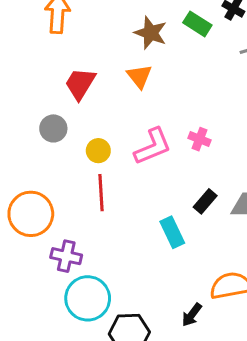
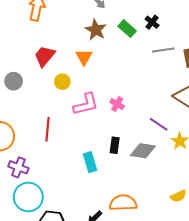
gray circle: (53, 128) -> (14, 81), moved
yellow circle: (98, 151) -> (62, 82), moved
black rectangle: (205, 201) -> (115, 145), turned -42

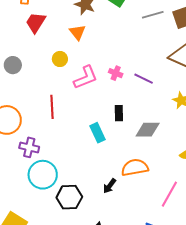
red trapezoid: (45, 56) -> (36, 23), moved
purple line: (159, 124) -> (144, 79), moved
gray diamond: (143, 151) -> (148, 130), moved

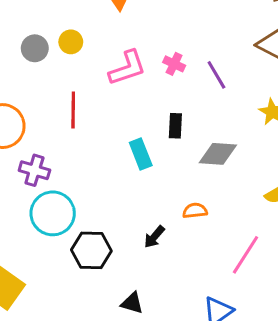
yellow circle: (60, 59) -> (71, 42), moved
gray circle: (13, 65) -> (35, 48), moved
purple line: (144, 79) -> (216, 75), turned 30
orange semicircle: (135, 167) -> (195, 211), size x0.6

